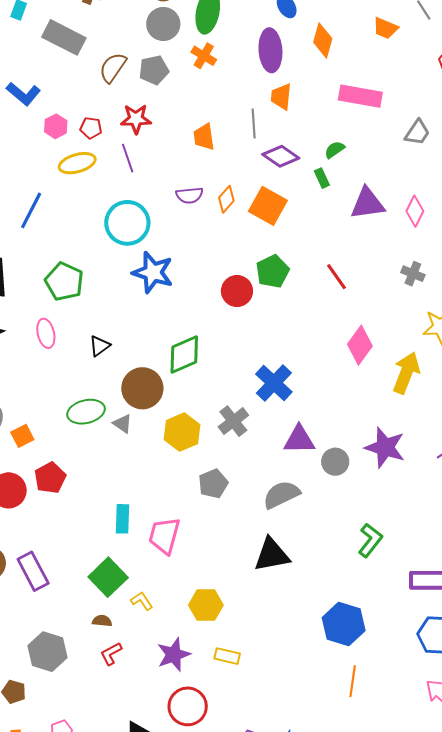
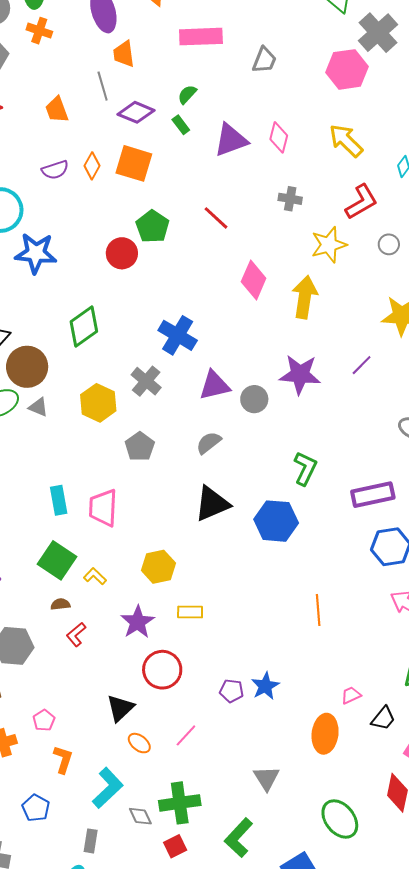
brown circle: (142, 388) -> (27, 367), moved
gray semicircle: (281, 495) -> (209, 443), size x0.7
blue hexagon: (344, 624) -> (276, 521), moved

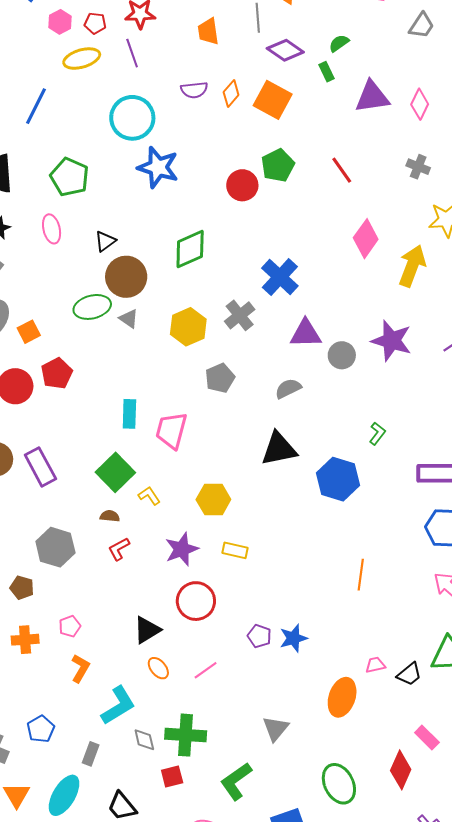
green L-shape: (305, 468) -> (377, 434), size x0.7
black trapezoid: (383, 718) -> (409, 674), moved
blue pentagon: (36, 808) -> (41, 729), moved

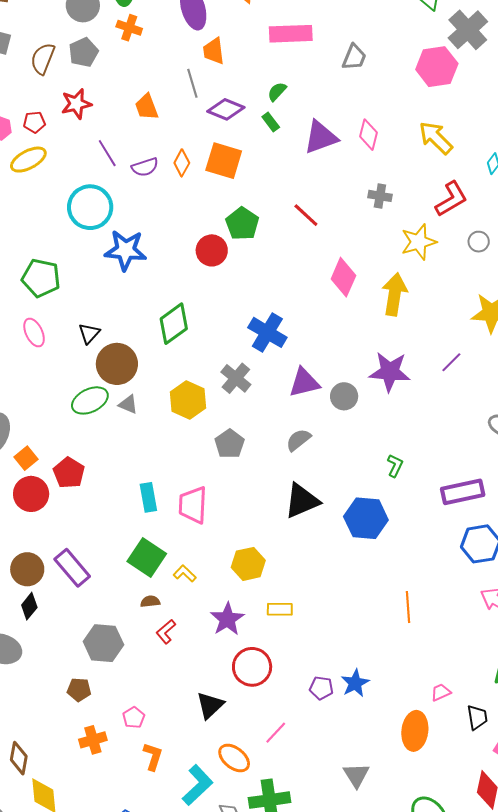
purple line: (132, 53) -> (107, 153), moved
orange square: (29, 332) -> (26, 458), moved
orange ellipse: (158, 668) -> (234, 758), moved, size x1.4
black trapezoid: (409, 674) -> (477, 717), moved, turned -48

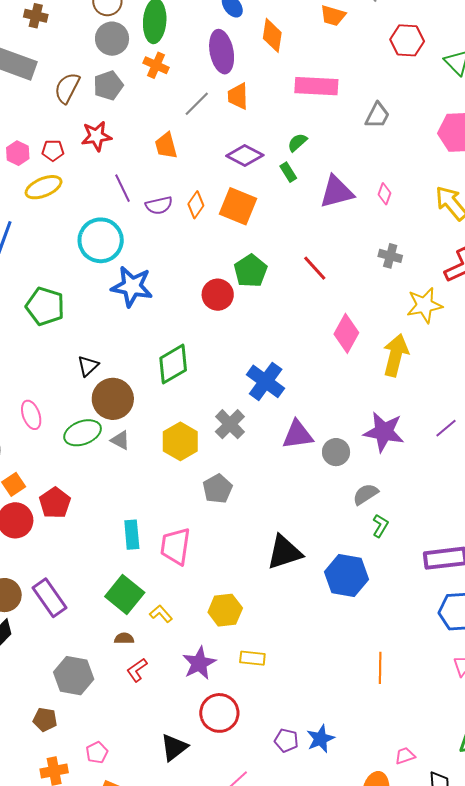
gray line: (192, 83) -> (197, 104), moved, turned 56
pink diamond: (369, 135) -> (385, 194), size x0.7
pink ellipse: (34, 333) -> (31, 415), moved
gray semicircle: (298, 440) -> (365, 494), moved

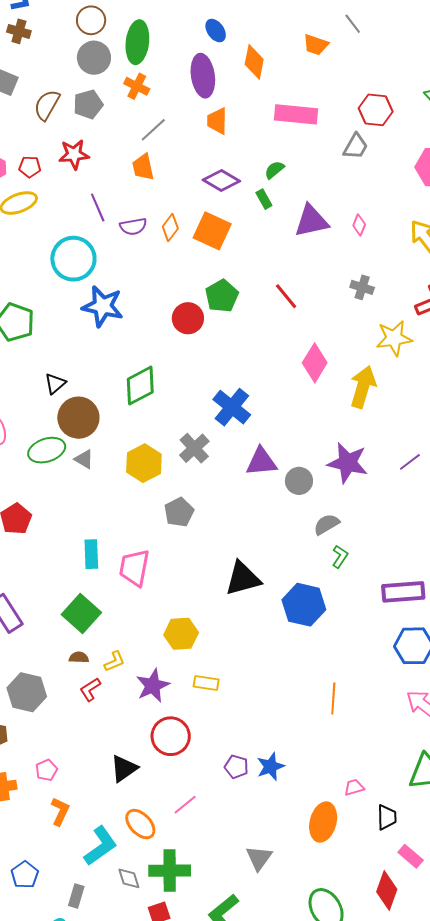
red hexagon: (407, 40) -> (376, 110), moved
gray line: (197, 104) -> (153, 130), moved
yellow L-shape: (161, 614) -> (115, 661), moved, turned 105

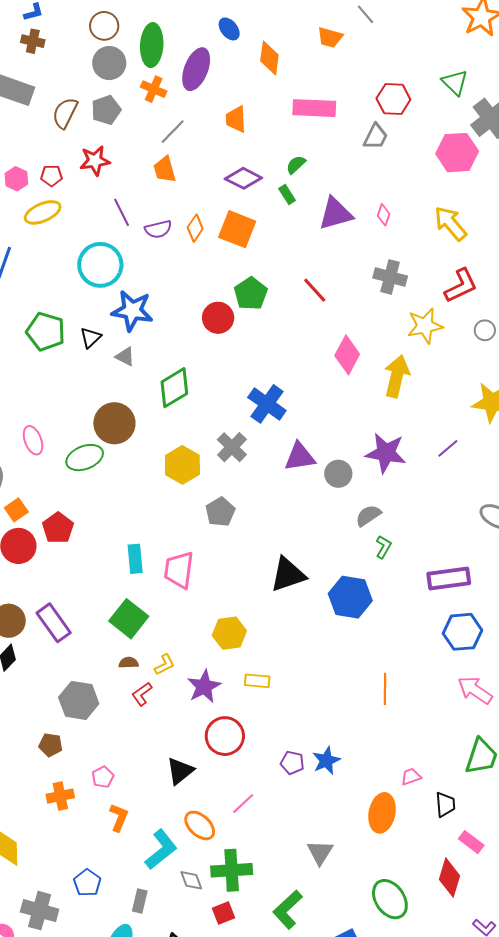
purple ellipse: (203, 76) -> (196, 69), moved, turned 33
gray cross: (362, 287) -> (390, 277), size x1.4
black triangle: (55, 384) -> (91, 338), moved
gray triangle: (84, 459) -> (125, 356), moved

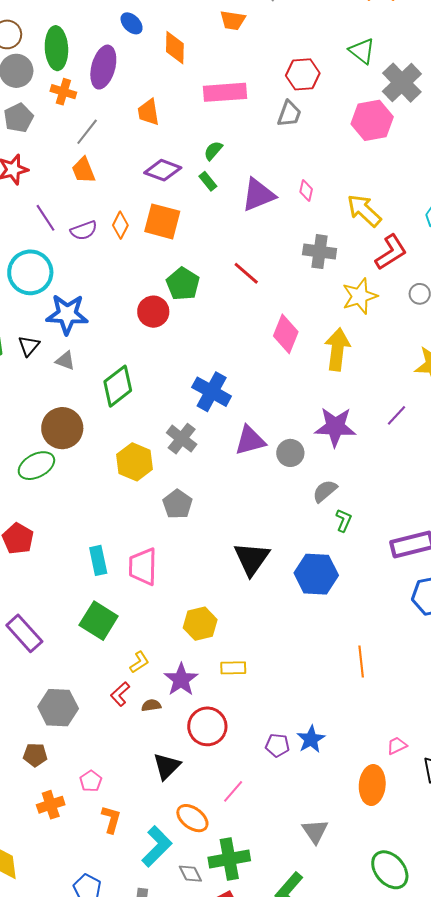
yellow arrow: (450, 223) -> (364, 210), moved
black triangle: (288, 575) -> (252, 559), turned -30
brown semicircle: (129, 663) -> (151, 705), moved

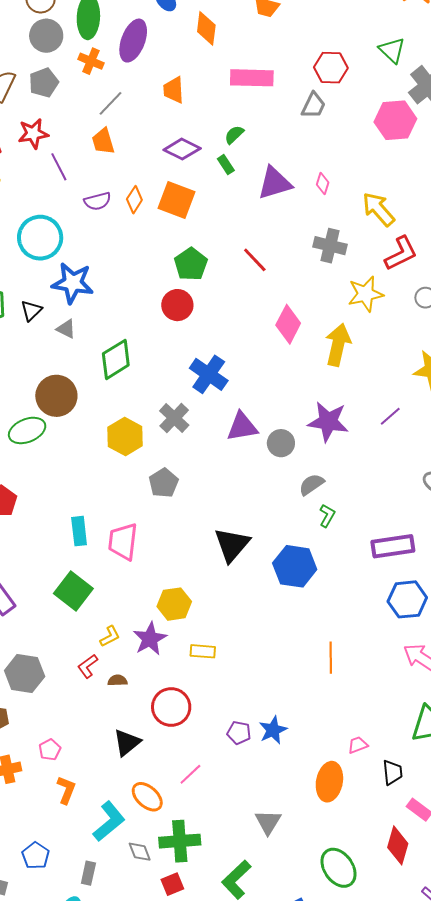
purple line: (45, 218) -> (59, 167), moved
red circle: (153, 312) -> (177, 305), moved
purple star: (181, 680) -> (150, 639), moved

